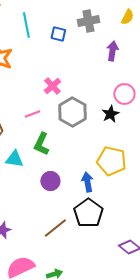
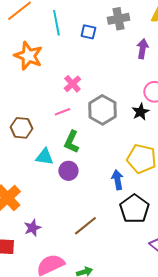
pink cross: (52, 86) -> (72, 84), moved
purple circle: (50, 181) -> (68, 171), moved
black pentagon: (88, 213) -> (134, 209), moved

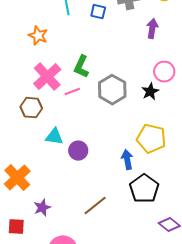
orange star: (28, 56) -> (38, 36), size x0.7
pink cross: (72, 84) -> (47, 77), moved, size x1.6
green L-shape: (71, 142) -> (81, 67), moved

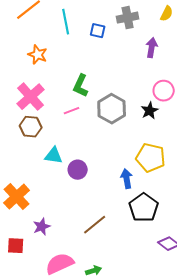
pink cross: (47, 77) -> (31, 97), moved

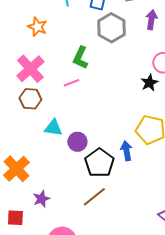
gray hexagon: (112, 109) -> (111, 28), moved
black pentagon: (144, 208) -> (99, 163), moved

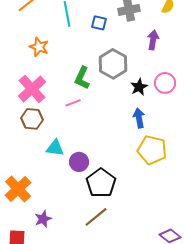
gray hexagon: (111, 28) -> (113, 64), moved
black star: (149, 83) -> (139, 87), moved
blue arrow: (126, 151) -> (139, 118), moved

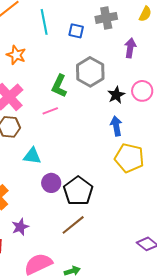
purple circle: (79, 162) -> (51, 183), moved

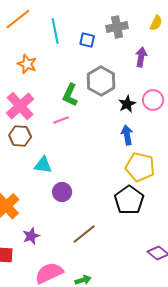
black pentagon: (78, 191) -> (129, 200), moved

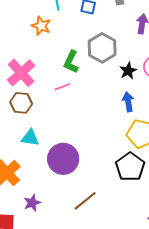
orange star: (27, 64) -> (41, 26), moved
cyan triangle: (43, 165) -> (30, 138), moved
purple circle: (62, 192) -> (63, 159), size x1.6

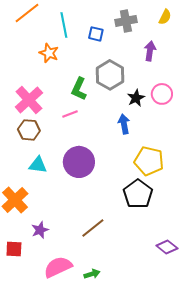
blue arrow: (128, 102) -> (124, 124), moved
purple circle: (63, 159) -> (79, 162), moved

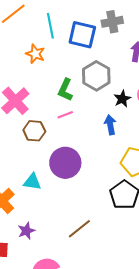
blue square: (96, 34) -> (82, 35), size x1.8
pink line: (70, 114) -> (65, 115), moved
brown hexagon: (29, 130) -> (34, 131), moved
cyan triangle: (38, 165) -> (32, 182), moved

